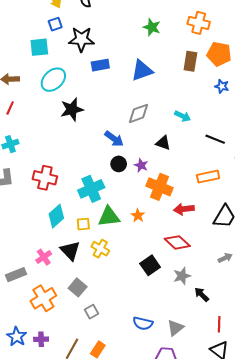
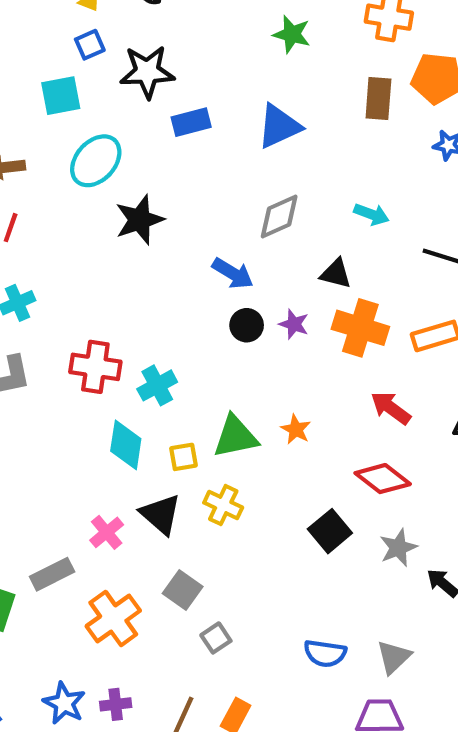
orange cross: (159, 187) -> (360, 328), moved
cyan cross: (91, 189) -> (157, 385), moved, size x0.7
red arrow: (184, 209) -> (391, 408), turned 48
cyan diamond: (56, 216) -> (126, 445), turned -35

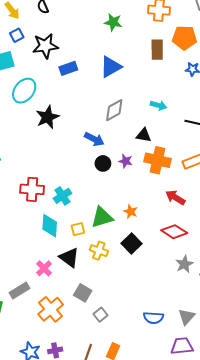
black square: (330, 531) -> (131, 243), moved

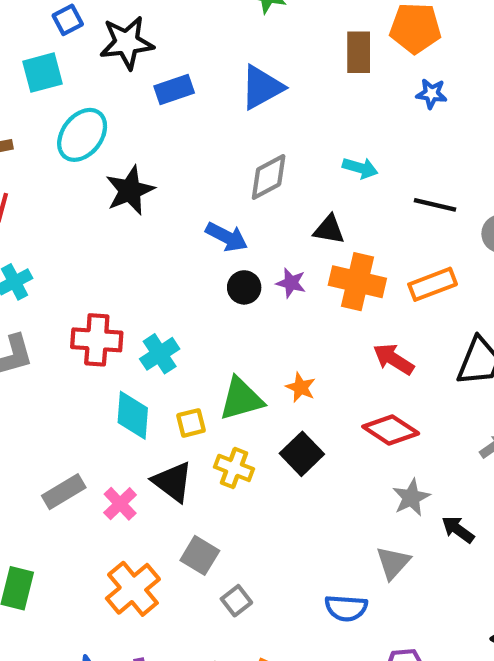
gray rectangle: (19, 290) -> (64, 492), moved
gray triangle: (187, 317) -> (393, 563), moved

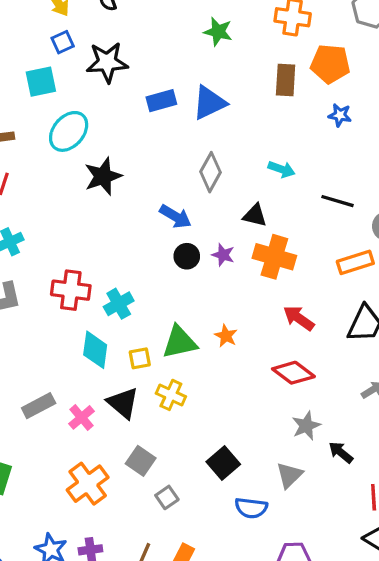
blue rectangle: (174, 90) -> (161, 101), moved
gray diamond: (269, 177) -> (210, 172), turned -36
orange rectangle: (433, 284) -> (355, 262), moved
black square: (302, 454) -> (223, 463), moved

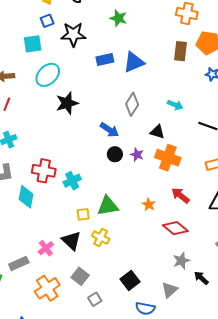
green star: (218, 32) -> (118, 18), moved
orange star: (226, 336) -> (149, 204), moved
cyan diamond: (95, 350) -> (26, 197), moved
gray rectangle: (39, 406) -> (19, 263), moved

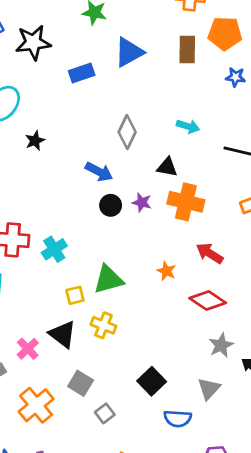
blue triangle: (134, 62) -> (129, 52), moved
black star: (67, 103) -> (35, 141), size x0.6

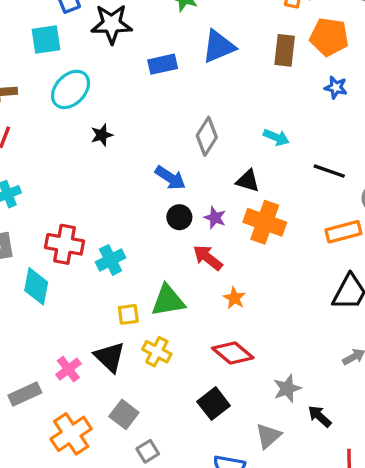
red arrow: (210, 253) -> (208, 258), moved
red diamond: (208, 300) -> (233, 353), moved
black square: (152, 381) -> (214, 404), moved

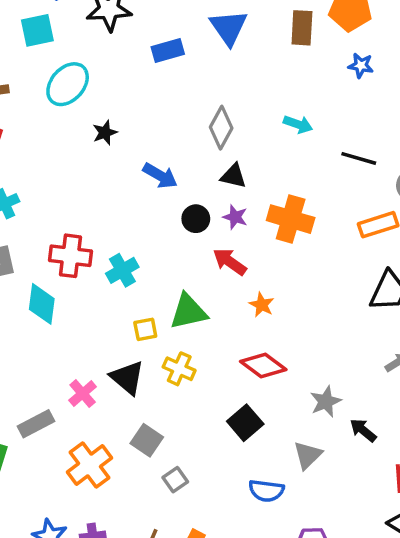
blue triangle: (219, 46) -> (229, 28), turned -39
blue arrow: (170, 178) -> (160, 176), moved
black triangle: (248, 181) -> (233, 176), moved

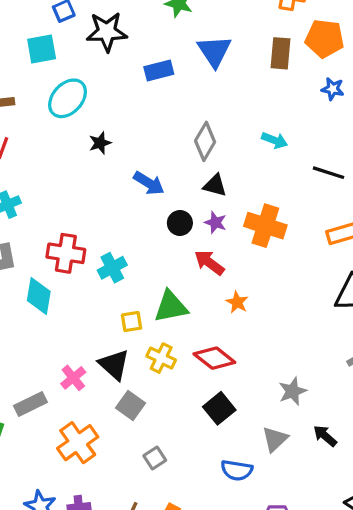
red diamond: (263, 366) -> (214, 358), moved
black arrow: (363, 430) -> (325, 436), moved
gray square: (147, 440) -> (131, 406), moved

